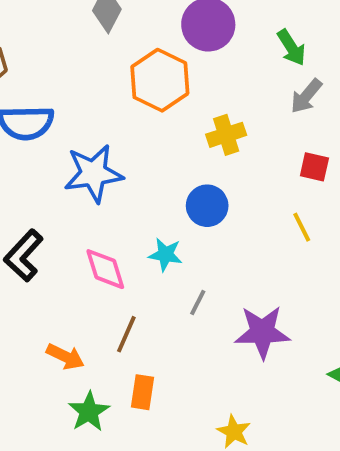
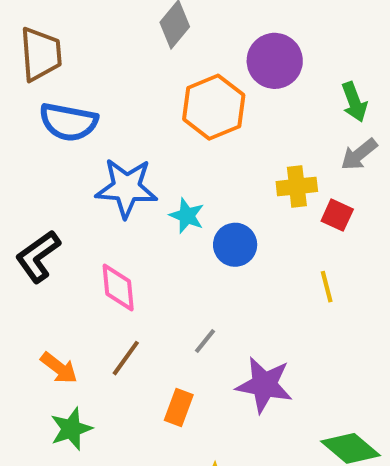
yellow cross: (226, 135) -> (297, 187), moved
red square: (314, 167) -> (337, 215), moved
cyan star: (166, 255) -> (187, 216), moved
orange rectangle: (143, 392) -> (179, 408), moved

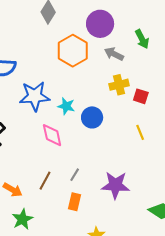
gray arrow: (359, 154) -> (114, 54), moved, turned 72
pink diamond: (118, 287) -> (52, 135), moved
gray line: (205, 341) -> (75, 175), moved

